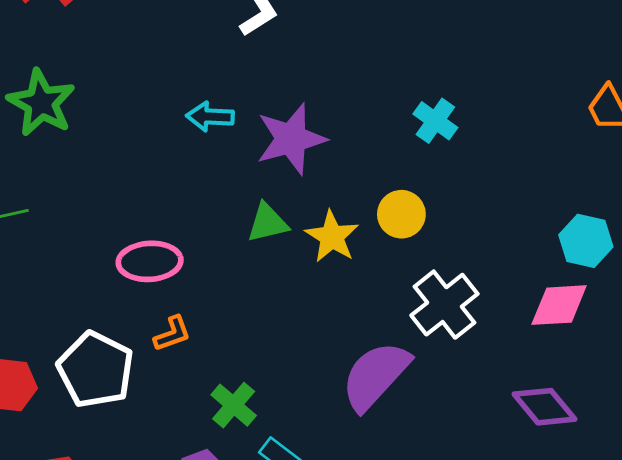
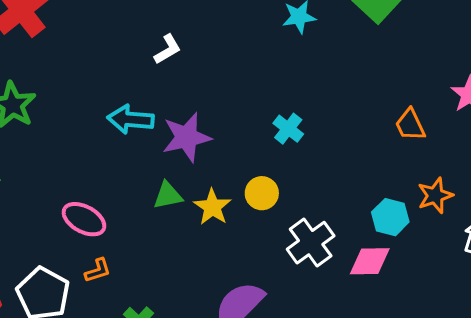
cyan arrow: (210, 117) -> (130, 119), size x1.4
pink ellipse: (150, 261) -> (84, 219), turned 30
white cross: (444, 305) -> (311, 243), moved

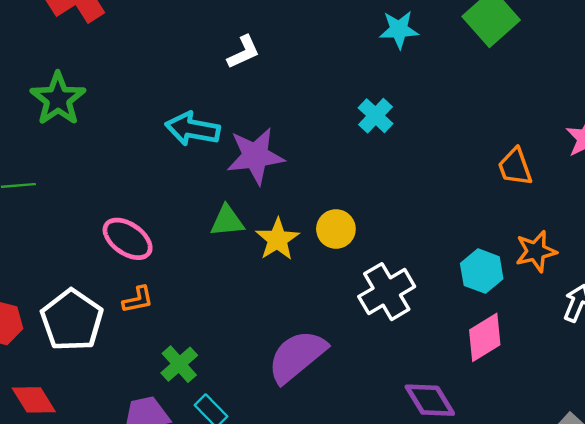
cyan cross: (288, 129) -> (376, 116), moved
pink diamond: (370, 261) -> (485, 337), moved, turned -36

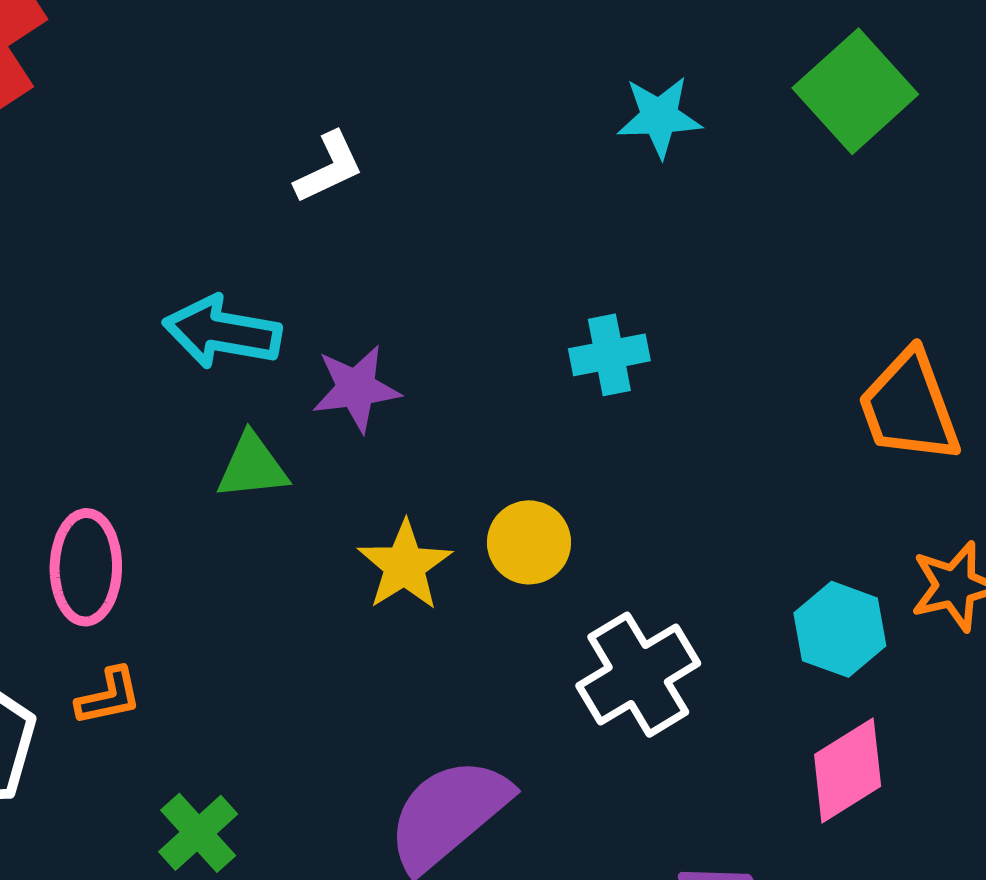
cyan cross: (376, 116) -> (609, 355), moved, turned 36
purple star: (255, 156) -> (356, 388), size x0.7
orange trapezoid: (515, 167) -> (909, 407), size x1.4
green triangle: (227, 221) -> (252, 467), moved
pink ellipse: (128, 239) -> (86, 567), turned 57

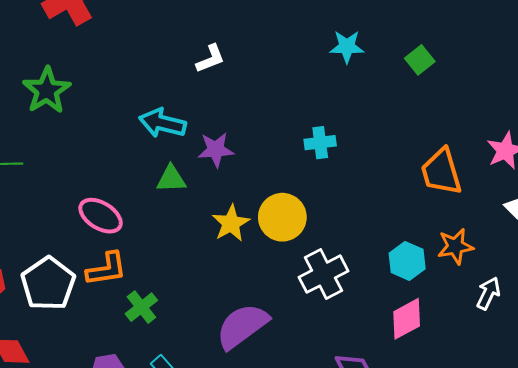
green square: (855, 91) -> (420, 60), moved, size x0.6
yellow circle: (529, 542) -> (282, 217), size x1.4
pink ellipse: (86, 567) -> (101, 216), turned -63
orange L-shape: (109, 697) -> (106, 269), size x1.5
green cross: (198, 833) -> (141, 307), moved

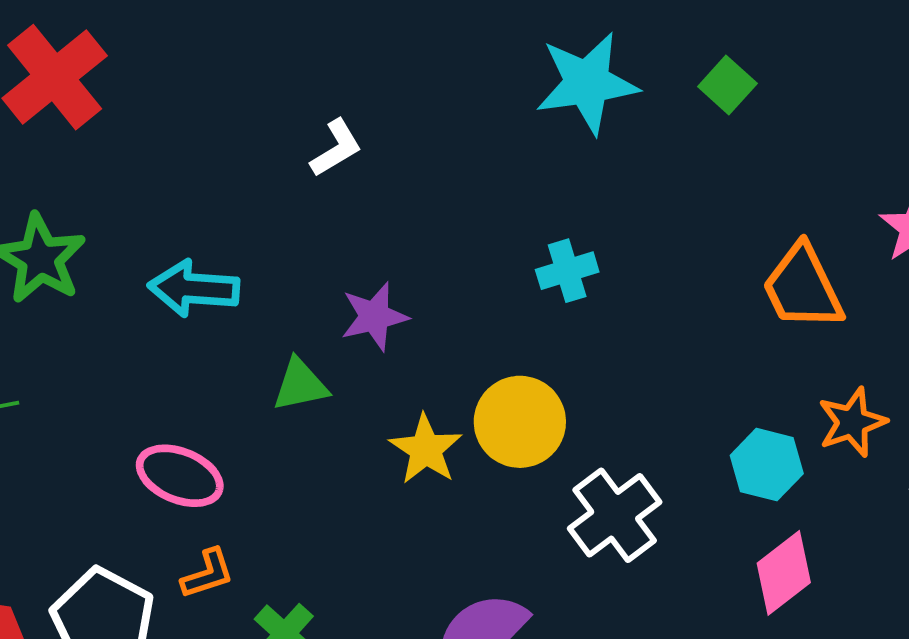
cyan star: (347, 47) -> (587, 83), size x1.6
cyan arrow: (162, 123) -> (194, 288), moved
orange L-shape: (106, 269) -> (208, 574), size x0.7

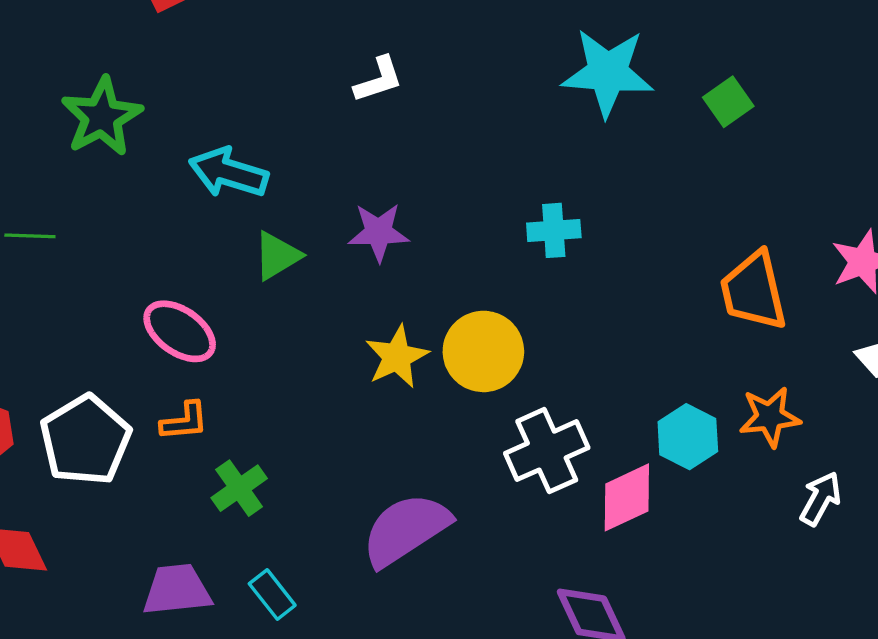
green triangle: (300, 385) -> (277, 256), moved, turned -32
pink diamond: (784, 573) -> (627, 497), moved

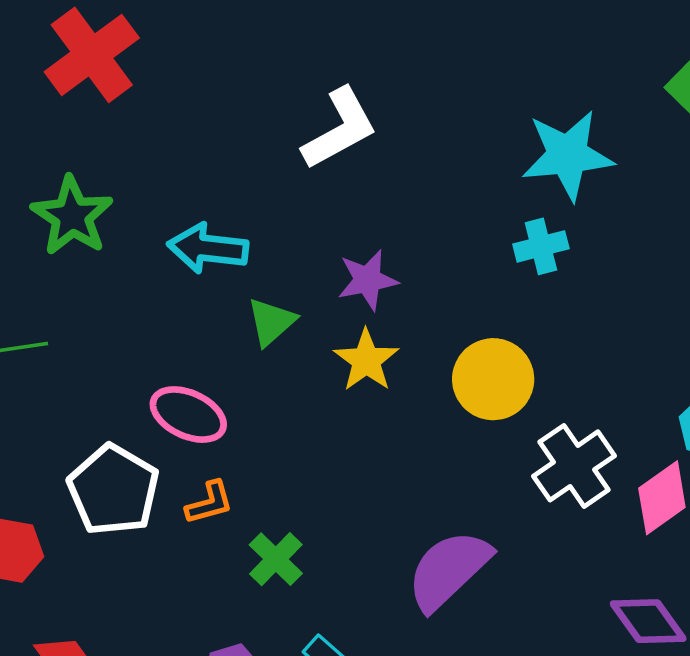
cyan star: (608, 73) -> (568, 155), moved
white L-shape: (379, 80) -> (340, 129), size x1.6
yellow star: (397, 357) -> (366, 360), moved
white pentagon: (85, 440) -> (113, 490), moved

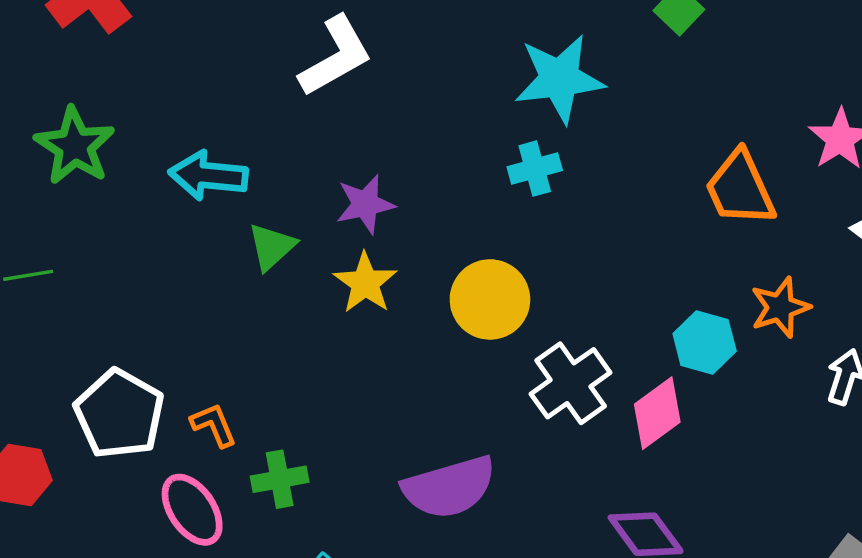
pink ellipse: (188, 415) -> (192, 510), moved, turned 32
orange L-shape: (209, 503) -> (214, 425), turned -96
green cross: (276, 559) -> (280, 479), turned 36
purple semicircle: (449, 570) -> (449, 487), turned -152

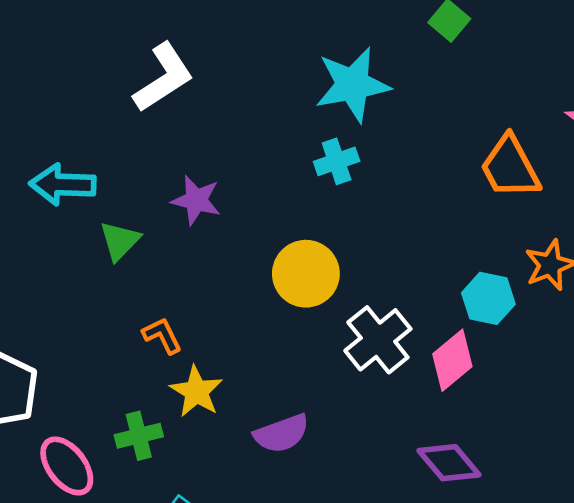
purple star: (365, 204) -> (196, 200), turned 30
yellow star: (365, 283) -> (196, 391), moved
orange L-shape: (214, 425) -> (162, 336), moved
purple semicircle: (449, 487) -> (282, 434), size x0.7

